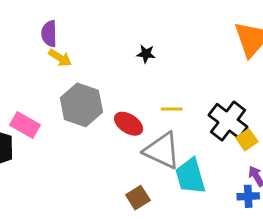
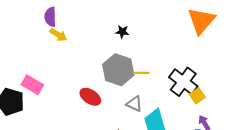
gray hexagon: (81, 105) -> (118, 70), moved
red ellipse: (129, 124) -> (90, 97), moved
gray triangle: (162, 151) -> (134, 104), size x0.6

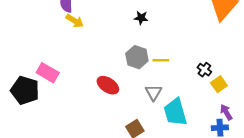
gray hexagon: (118, 70) -> (137, 57), size x0.7
black cross: (183, 82) -> (204, 70), size x0.5
gray triangle: (134, 104) -> (154, 92), turned 36

